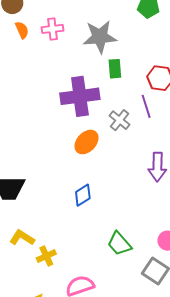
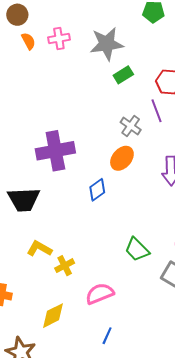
green rectangle: (115, 69) -> (123, 75), turned 66
purple cross: (80, 96) -> (55, 151), moved
orange ellipse: (87, 142) -> (122, 158), moved
blue diamond: (83, 195) -> (97, 190), moved

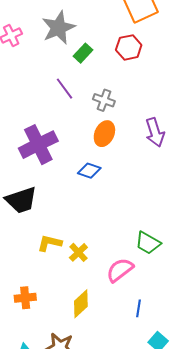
purple line: (156, 111) -> (65, 89), moved
blue diamond: (97, 190) -> (89, 171), turned 70
green trapezoid: (137, 249) -> (148, 243), moved

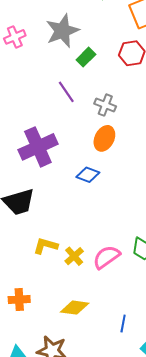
pink semicircle: (120, 270) -> (107, 257), moved
yellow diamond: (81, 304) -> (75, 308), turned 48
blue line: (138, 308) -> (123, 324), moved

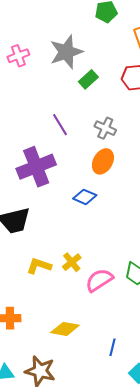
purple line: (66, 92) -> (60, 125), moved
yellow cross: (74, 256) -> (72, 262), moved

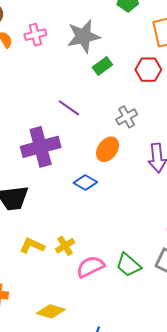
purple line: (60, 125) -> (69, 108), turned -30
gray cross: (105, 128) -> (127, 117), moved, turned 30

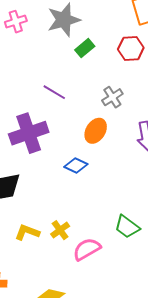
green trapezoid: (128, 265) -> (127, 227), moved

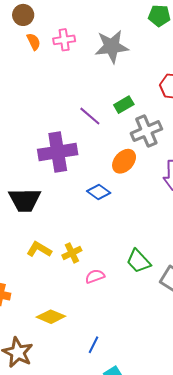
green rectangle: (85, 48) -> (124, 105), moved
gray cross: (112, 97) -> (146, 131), size x1.4
pink semicircle: (87, 249) -> (95, 276), size x0.7

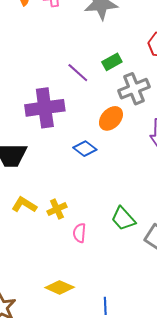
pink semicircle: (95, 276) -> (79, 233), turned -66
yellow diamond: (51, 317) -> (60, 287), moved
blue line: (93, 345) -> (105, 306), moved, turned -30

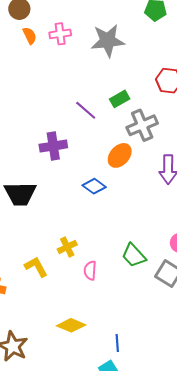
purple cross: (45, 108) -> (53, 146), size x0.7
yellow L-shape: (24, 205) -> (36, 267), moved, turned 30

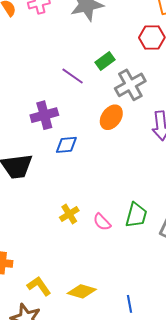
blue diamond: (94, 186) -> (66, 145), moved, turned -35
green trapezoid: (134, 255) -> (136, 215), turned -116
yellow L-shape: (36, 267) -> (39, 286), moved
pink semicircle: (90, 270) -> (102, 222), moved, turned -42

